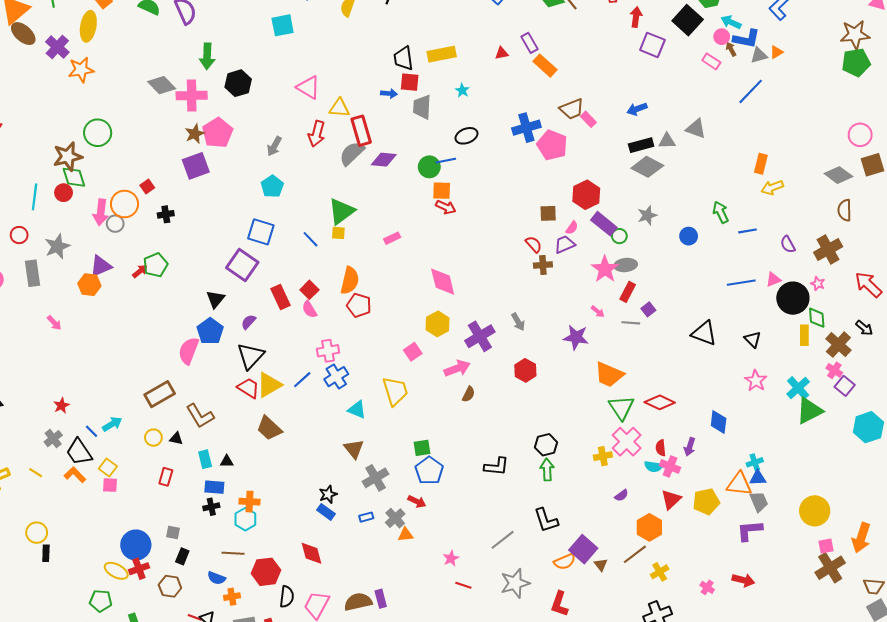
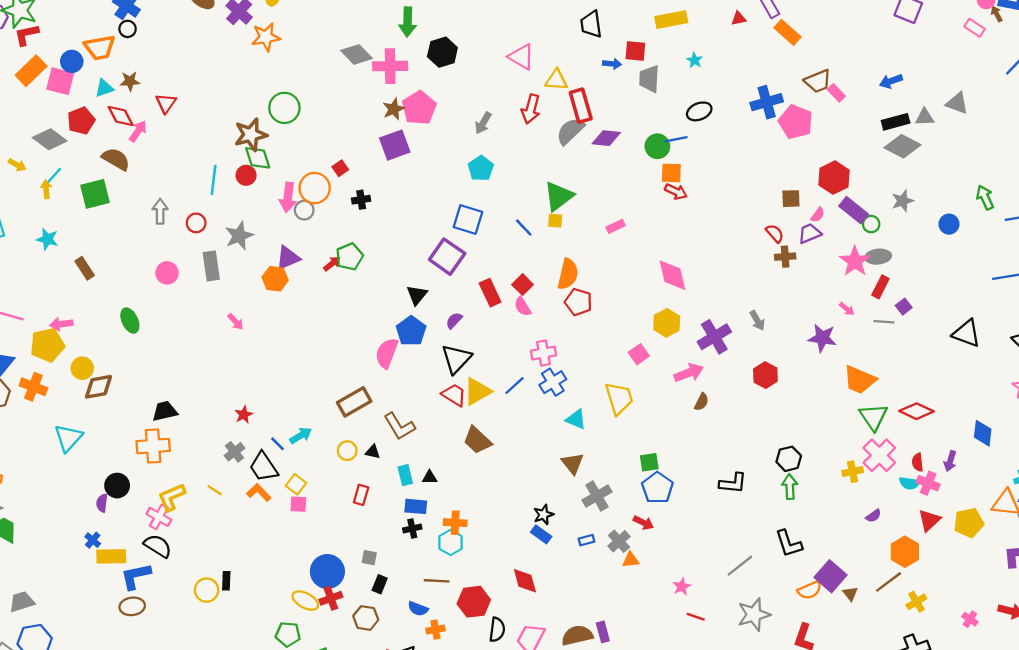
black trapezoid: (403, 58) -> (591, 24), moved
yellow circle: (37, 533) -> (207, 590), moved

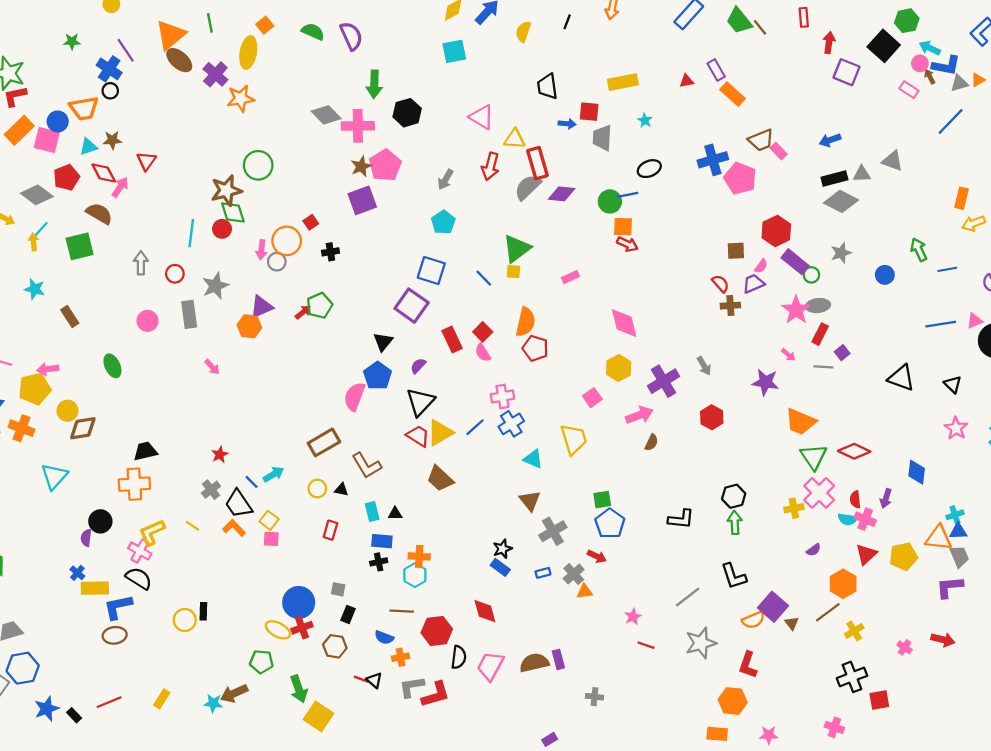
pink arrow: (288, 197) -> (261, 250), size x0.7

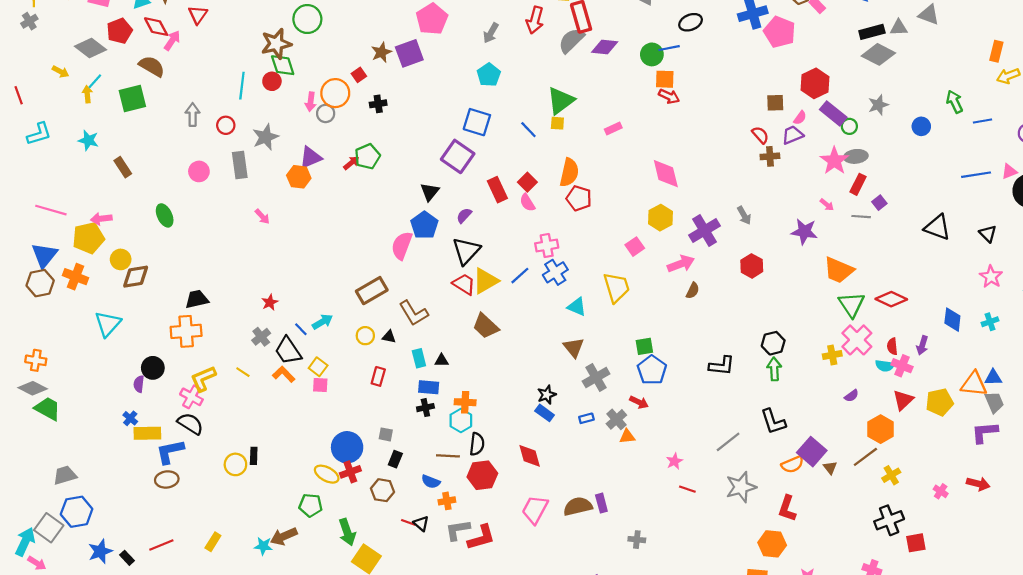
brown star: (361, 166) -> (381, 52), moved
cyan cross: (955, 515) -> (990, 322), moved
black semicircle: (459, 657) -> (477, 444), moved

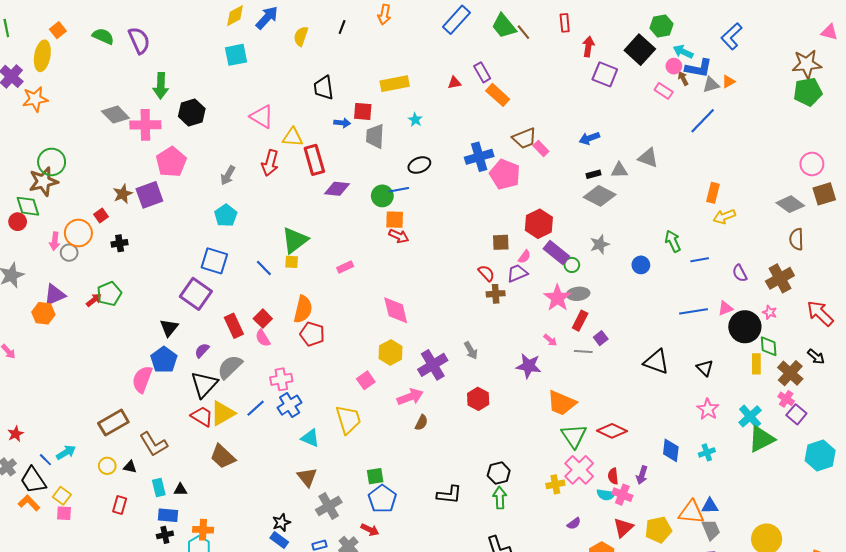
black rectangle: (872, 32) -> (593, 174), size x0.6
gray semicircle: (571, 41) -> (230, 367), moved
brown star: (276, 44) -> (43, 181), moved

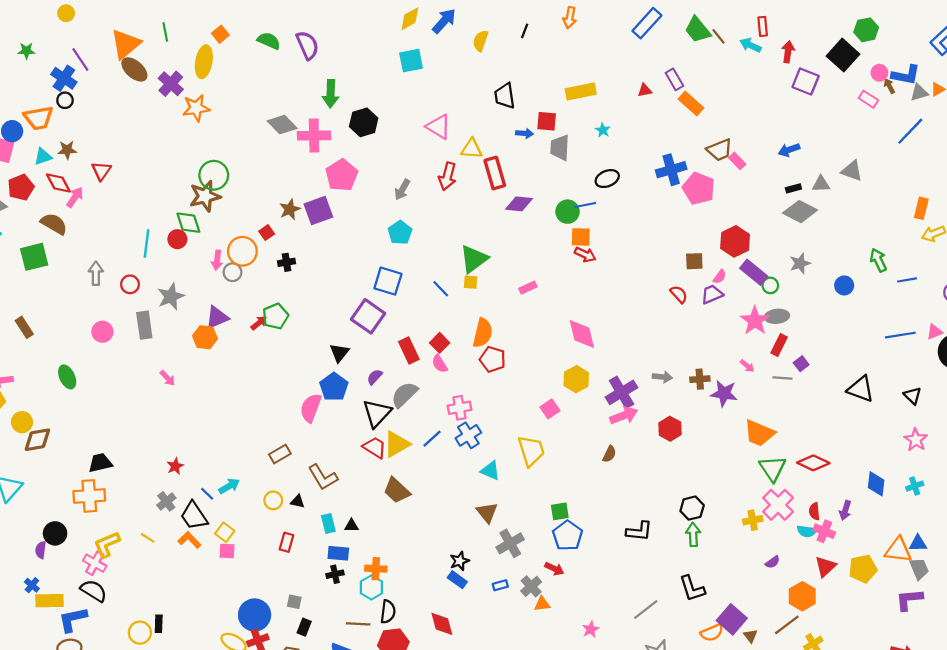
cyan arrow: (683, 52) -> (750, 45), moved
brown cross: (496, 294) -> (700, 379), moved
gray arrow: (471, 350) -> (662, 377), turned -54
pink arrow: (410, 397) -> (624, 415), moved
brown rectangle: (113, 423) -> (280, 454), size x0.7

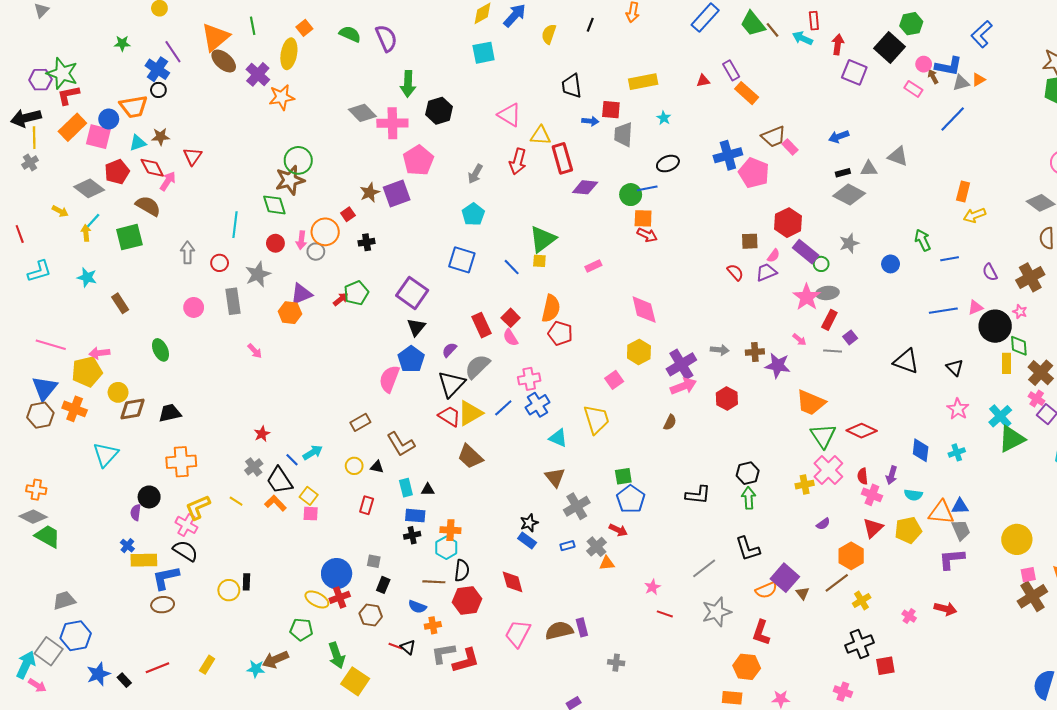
red circle: (177, 239) -> (275, 243), moved
purple square: (368, 316) -> (412, 293), moved
black trapezoid: (100, 463) -> (170, 413), moved
cyan semicircle: (807, 531) -> (913, 495), moved

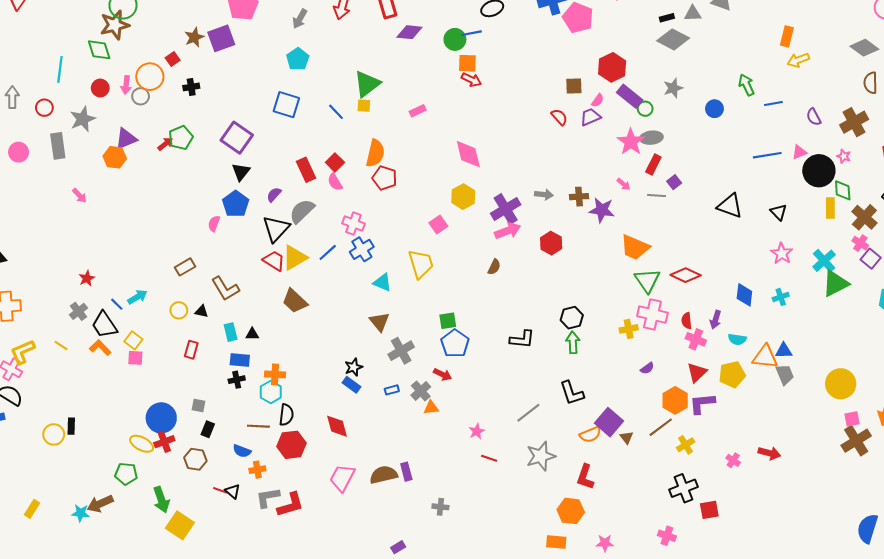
pink semicircle: (389, 379) -> (214, 223), size x0.6
pink cross: (529, 379) -> (354, 223), turned 30
pink cross: (828, 470) -> (652, 314), turned -32
purple L-shape: (952, 559) -> (702, 403), moved

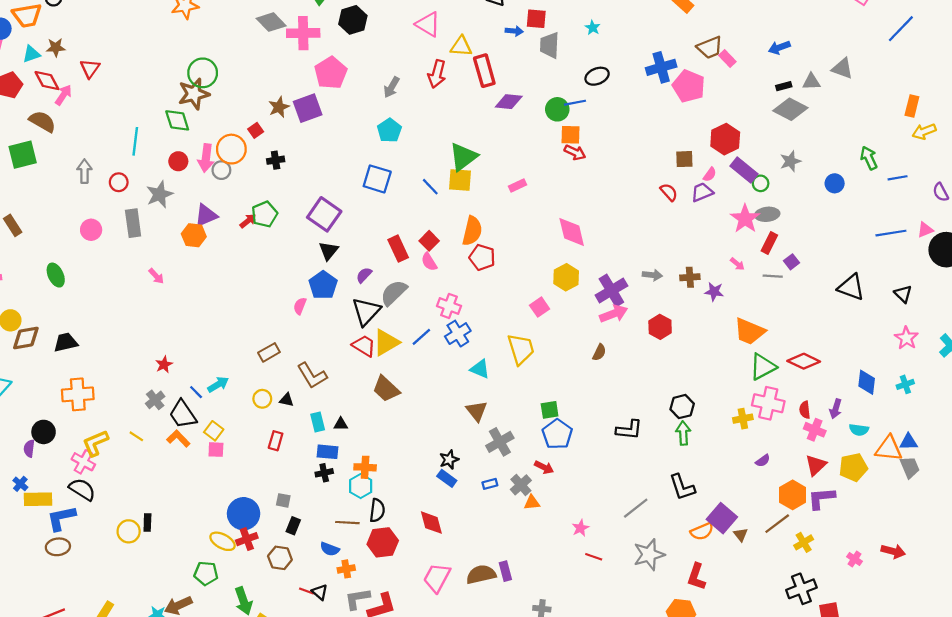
pink arrow: (126, 85) -> (206, 158), size x1.4
yellow square: (364, 106) -> (460, 180), size x1.6
purple star: (602, 210) -> (714, 292), size x0.7
green triangle: (647, 280) -> (763, 367), turned 36

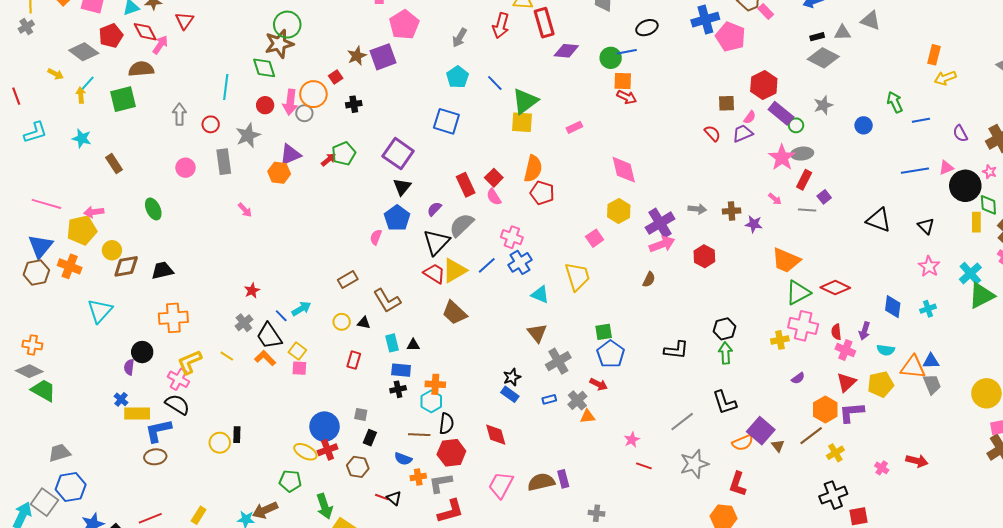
brown semicircle: (42, 121) -> (141, 69), turned -35
blue line: (430, 187) -> (495, 83), moved
gray L-shape: (357, 599) -> (440, 483), moved

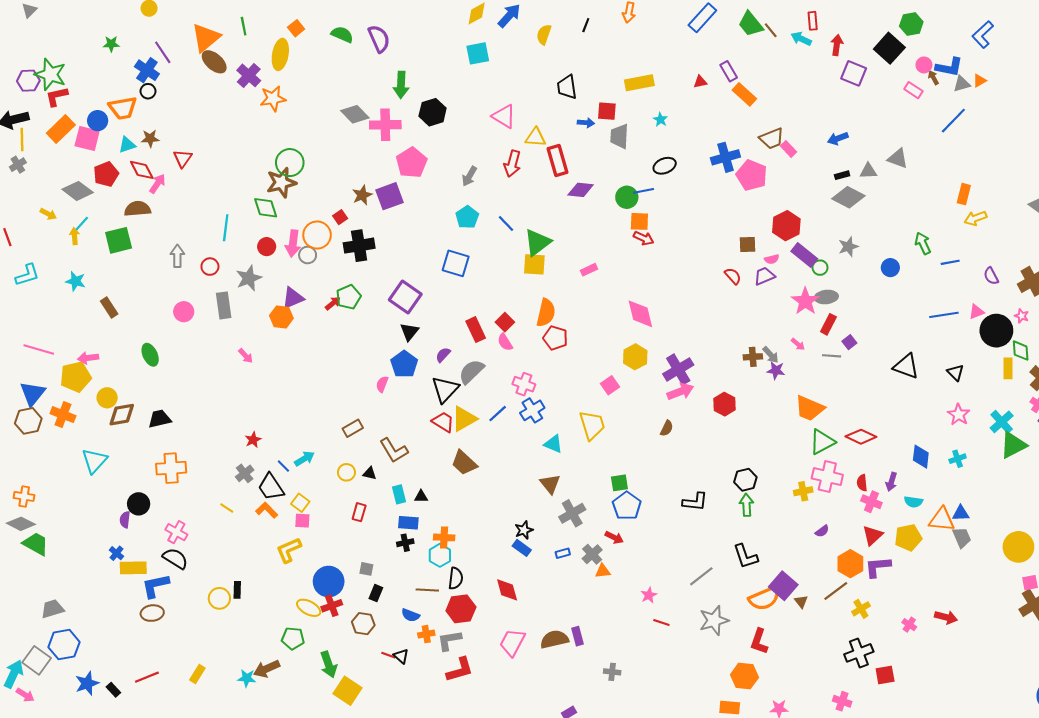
black cross: (354, 104) -> (359, 246), size x1.8
pink semicircle: (750, 117) -> (772, 259), turned 40
gray arrow: (697, 209) -> (771, 355), moved, turned 42
yellow L-shape: (190, 362) -> (289, 550), moved
orange semicircle: (743, 443) -> (764, 598), size x1.4

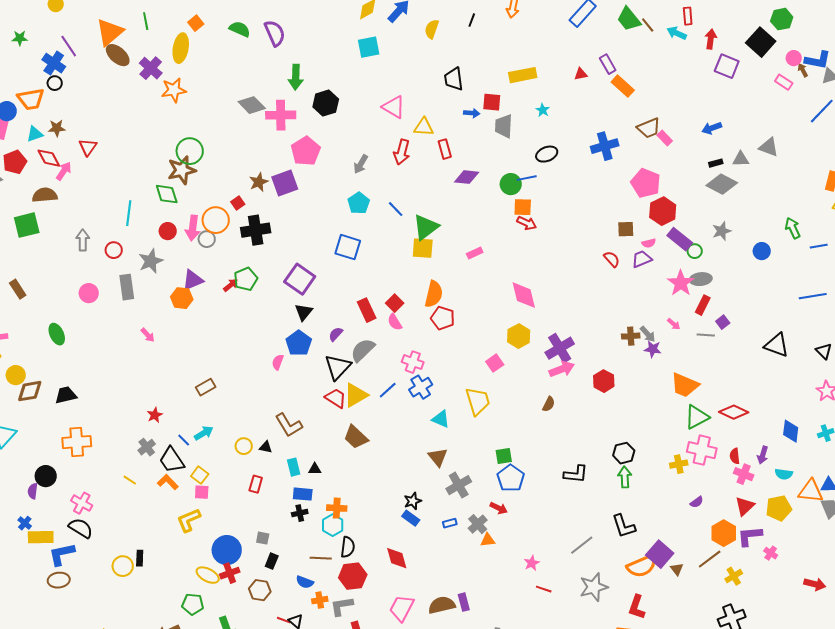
red rectangle: (557, 160) -> (445, 149), size x0.7
pink pentagon: (752, 175) -> (646, 183), moved
brown rectangle: (353, 428) -> (206, 387), moved
pink cross: (909, 625) -> (771, 553), moved

